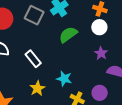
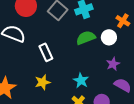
white circle: (99, 27) -> (109, 37), moved
cyan star: (64, 79) -> (81, 80), moved

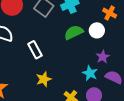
cyan star: (81, 80) -> (90, 73), moved
yellow star: (43, 82) -> (44, 79), moved

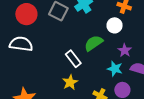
green semicircle: (74, 32) -> (94, 43), moved
white rectangle: (35, 50) -> (73, 59), moved

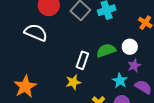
white circle: (115, 25) -> (130, 47), moved
white rectangle: (73, 59) -> (82, 60), turned 42

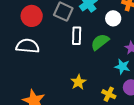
white circle: (130, 47) -> (113, 18), moved
white rectangle: (82, 60) -> (77, 36), moved

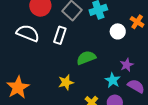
white rectangle: (77, 36) -> (60, 35), moved
green semicircle: (100, 42) -> (86, 58), moved

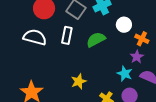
orange cross: (137, 22) -> (142, 39), moved
green semicircle: (86, 58) -> (96, 40), moved

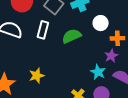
orange cross: (142, 39) -> (117, 38), turned -32
yellow star: (79, 81) -> (37, 76), moved

